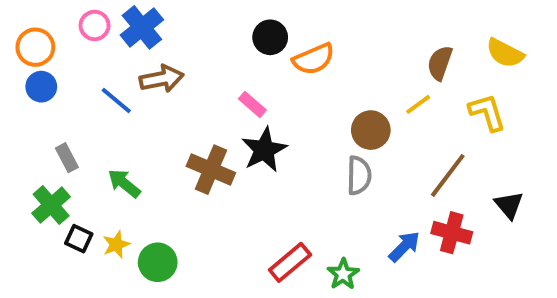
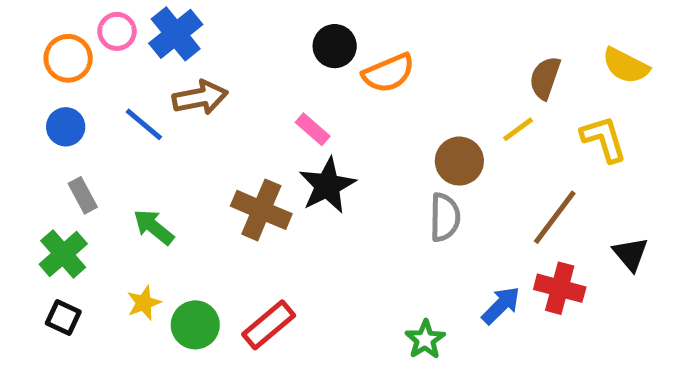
orange circle: (35, 47) -> (68, 58), moved
blue circle: (41, 87) -> (66, 127), moved
black square: (79, 239) -> (63, 318), moved
red rectangle: (290, 262) -> (269, 325), moved

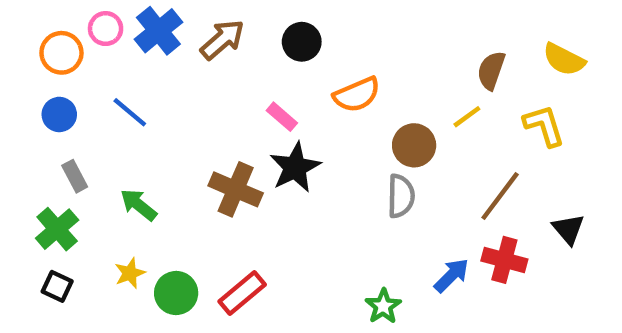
orange semicircle: (388, 73) -> (357, 95), moved
brown arrow: (200, 97) -> (222, 40), moved, turned -30

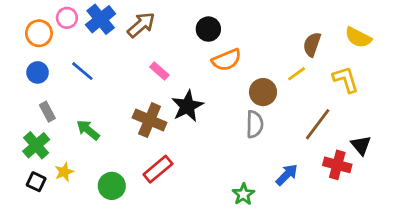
black circle: (302, 42) -> (208, 29), moved
pink rectangle: (282, 117) -> (159, 71), moved
red cross: (504, 260) -> (337, 165), moved
yellow star: (130, 273) -> (64, 172), moved
red rectangle: (242, 293) -> (158, 169), moved

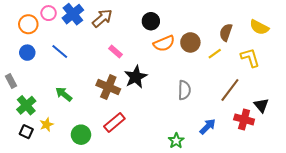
brown circle: (263, 92) -> (190, 42), moved
gray rectangle: (47, 112) -> (11, 81), moved

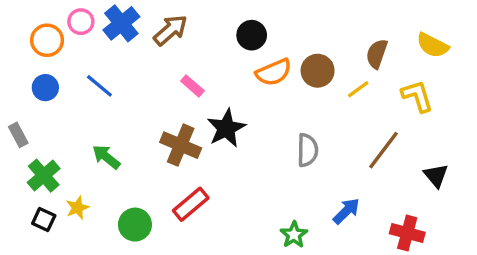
red cross: (244, 119) -> (407, 233), moved

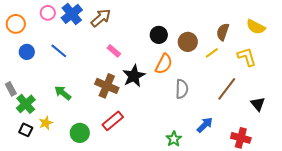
black circle: (252, 35) -> (159, 35), moved
orange circle: (47, 40) -> (16, 24), moved
orange semicircle: (274, 72) -> (164, 64), moved, turned -40
gray rectangle: (18, 135) -> (11, 89), moved

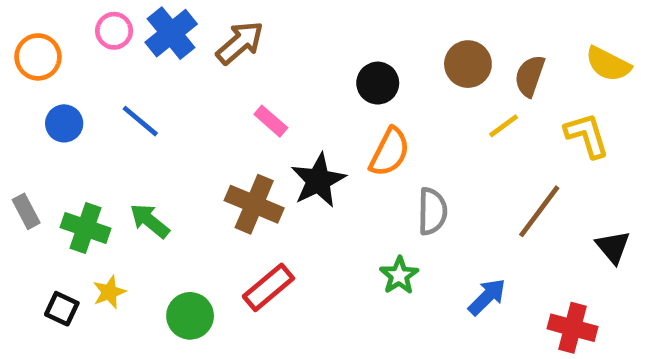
brown circle: (188, 42) -> (468, 64), moved
green cross: (26, 104) -> (86, 228), moved, turned -30
green star: (174, 139) -> (399, 275), moved

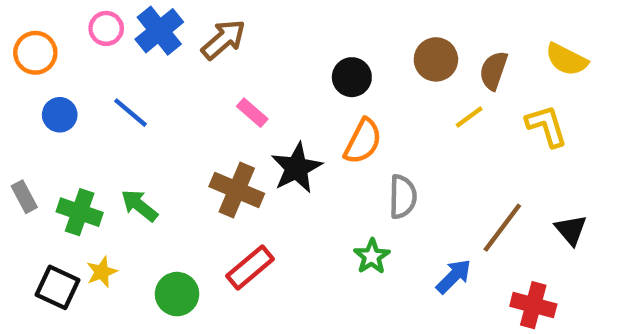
brown line: (539, 211) -> (502, 228), moved
black square: (62, 309) -> (57, 287), size x1.4

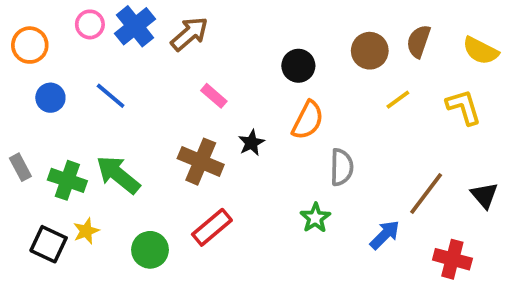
brown semicircle: (493, 71) -> (419, 41), moved
black star: (296, 168) -> (251, 143), size x0.6
green arrow: (139, 206) -> (118, 175), size x1.4

